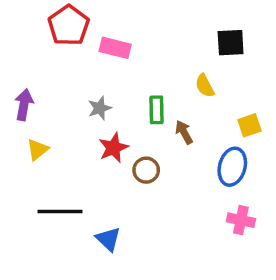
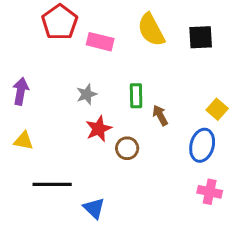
yellow semicircle: (205, 86) -> (151, 30), moved, size x1.6
yellow square: (249, 125) -> (217, 109), turned -30
yellow triangle: (38, 149) -> (24, 141), moved, turned 50

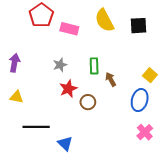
pink cross: (210, 192) -> (145, 132), turned 35

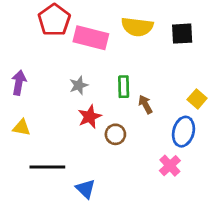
yellow semicircle: (104, 20) -> (137, 27), turned -55
pink rectangle: (69, 29) -> (91, 38), size x1.4
pink cross: (145, 132) -> (170, 166), moved

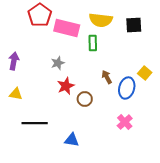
green rectangle: (124, 87) -> (93, 43), moved
blue ellipse: (183, 132) -> (127, 88), moved
blue triangle: (85, 189) -> (72, 140), moved, turned -35

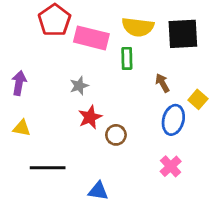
black square: (134, 25) -> (183, 34), size x1.4
brown arrow: (107, 77) -> (162, 83), moved

